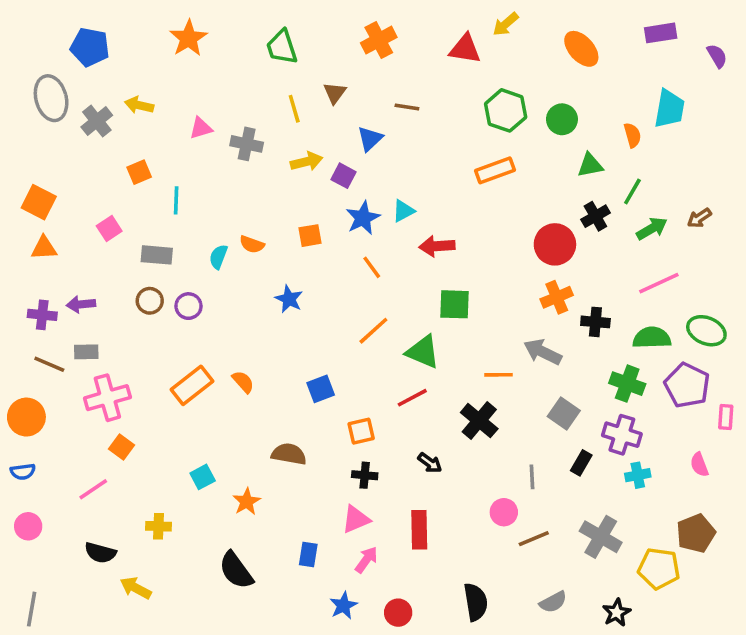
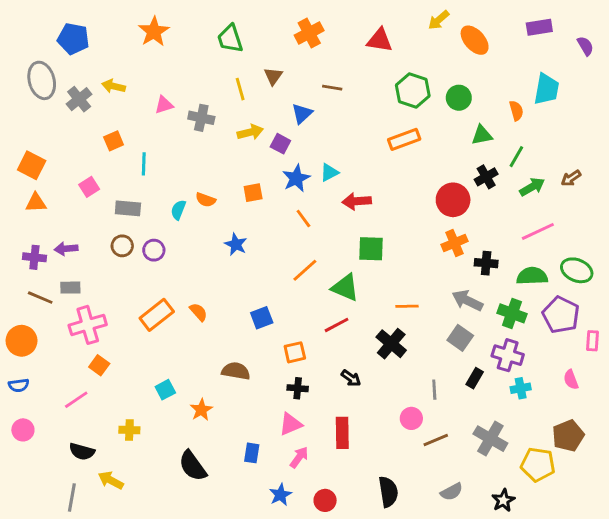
yellow arrow: (506, 24) -> (439, 20), moved
gray arrow: (543, 352) -> (467, 300), moved
gray line: (32, 609) -> (72, 498), moved

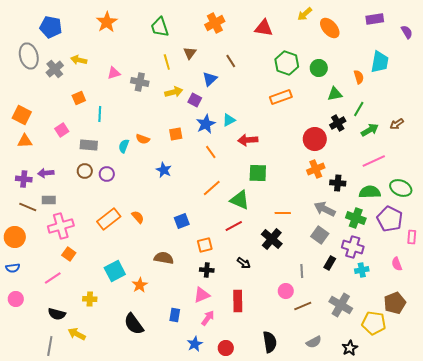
brown line: (332, 88) -> (231, 61), turned 48
cyan square: (165, 390) -> (115, 271), size x1.5

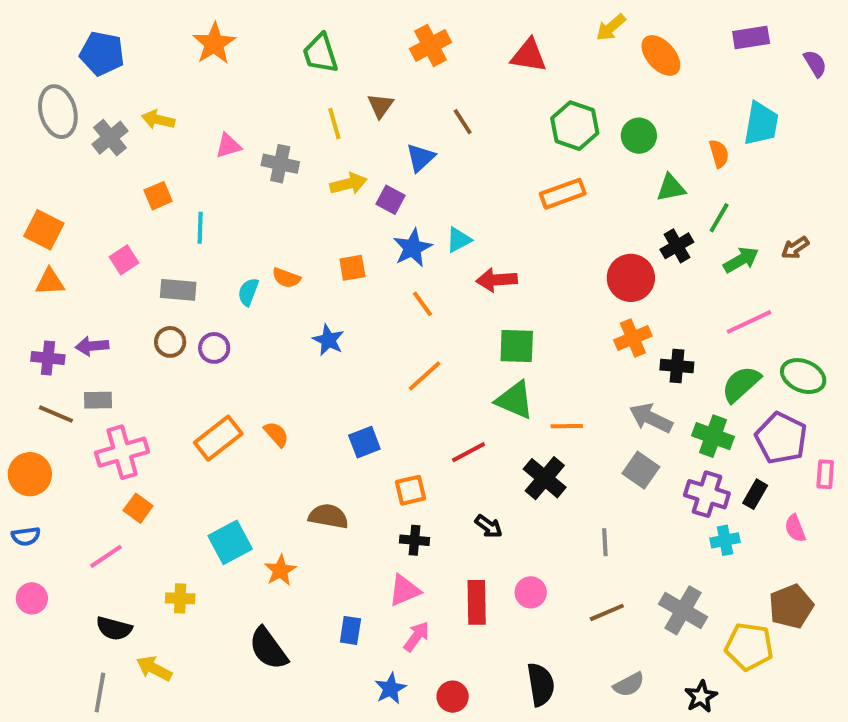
green semicircle: (370, 192) -> (741, 384), turned -40
green triangle: (240, 200) -> (515, 400), moved
black rectangle: (330, 263) -> (755, 494), moved
pink circle: (286, 291) -> (531, 592), moved

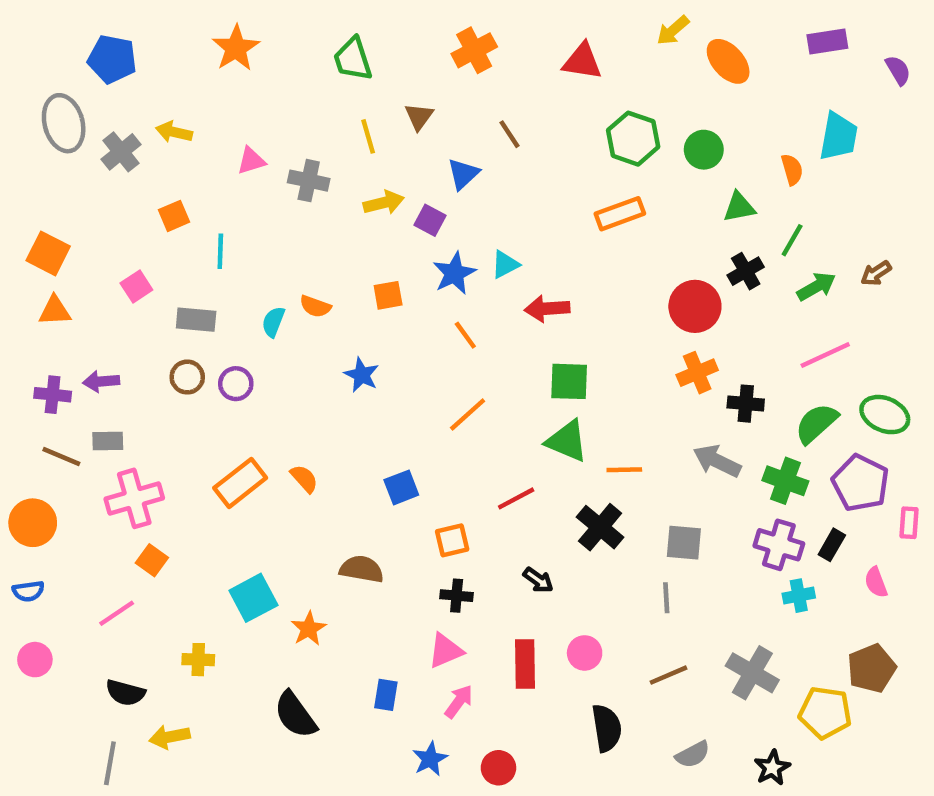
gray square: (641, 470) -> (684, 543), moved, turned -30
yellow arrow: (154, 669) -> (170, 737), turned -39
black semicircle: (541, 685) -> (607, 728), moved

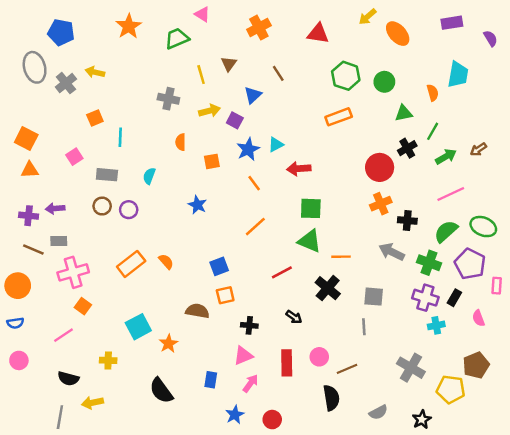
green trapezoid: (353, 59) -> (177, 38), moved, turned 85
pink triangle: (251, 161) -> (202, 14), moved, turned 49
orange semicircle: (315, 306) -> (181, 142), moved, turned 70
orange square: (452, 540) -> (225, 295), moved
brown line: (668, 675) -> (347, 369), moved

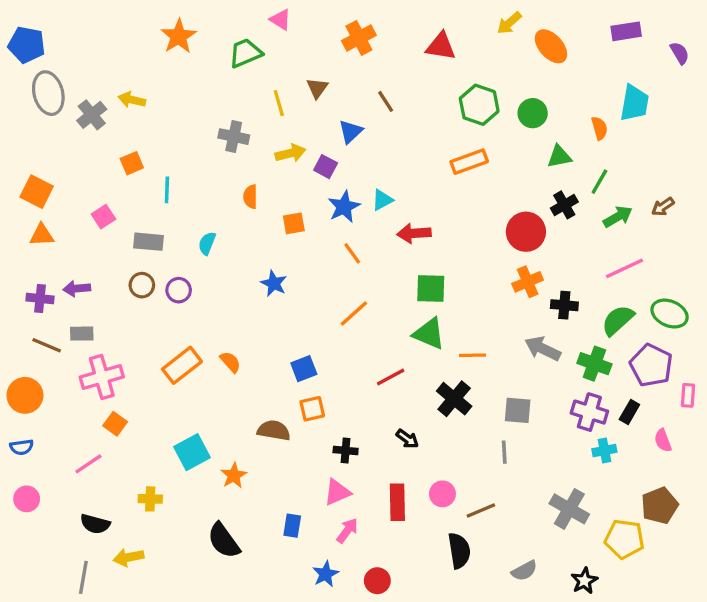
blue pentagon: (61, 32) -> (27, 45), moved

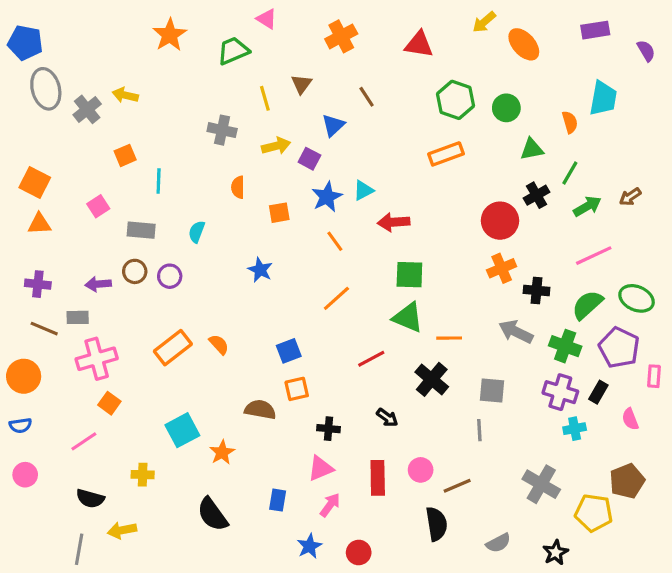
purple arrow: (77, 288) -> (98, 284), moved

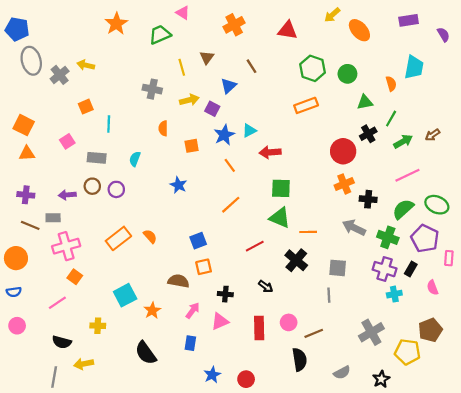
gray cross: (541, 484) -> (371, 332), turned 30
pink arrow: (330, 505) -> (193, 310), moved

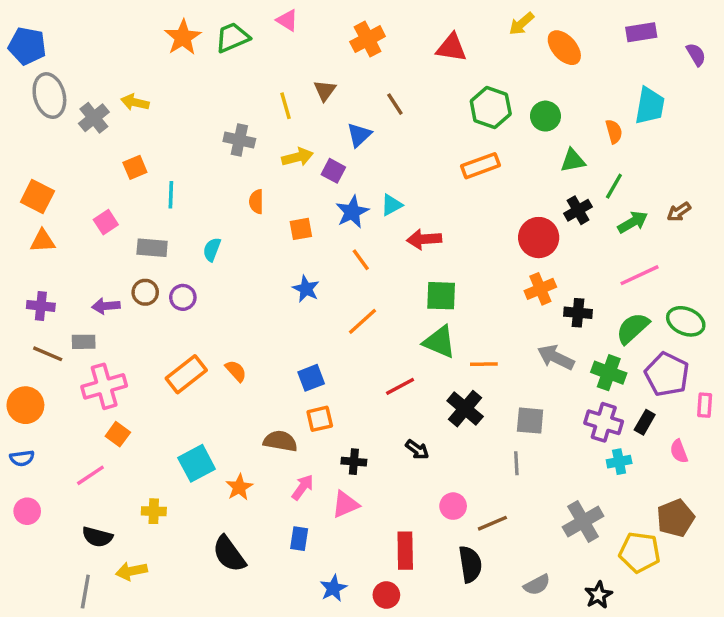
green trapezoid: (160, 35) -> (232, 37), moved
blue star: (178, 185) -> (306, 289), moved
red rectangle: (259, 328) -> (405, 551), moved

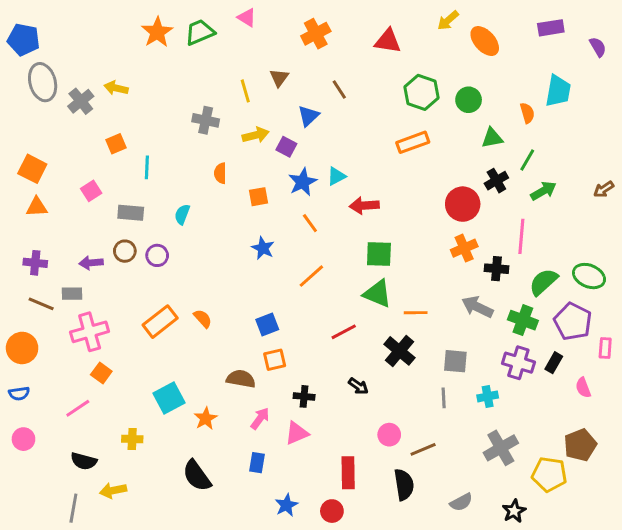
brown arrow: (679, 212) -> (604, 189), moved
pink line: (640, 275) -> (521, 236), moved, turned -60
cyan cross: (619, 462) -> (488, 396), moved

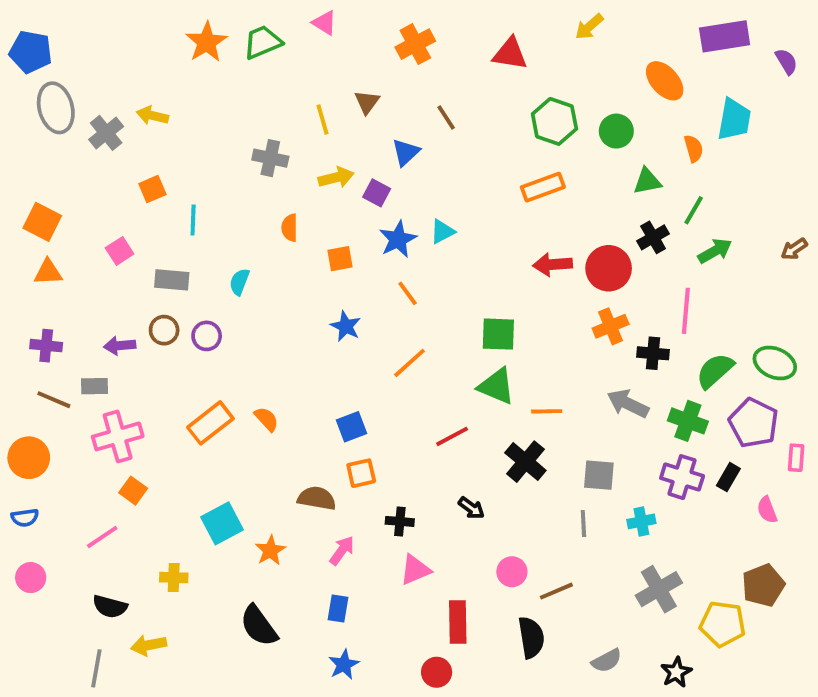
purple rectangle: (551, 28) -> (725, 36), size x1.4
orange ellipse: (485, 41) -> (665, 81), moved
red arrow: (364, 206) -> (553, 264), moved
pink triangle: (297, 433) -> (415, 570), moved
blue star: (286, 505) -> (344, 665), moved

